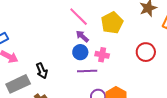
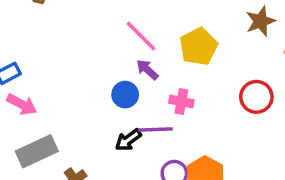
blue circle: (80, 52) -> (125, 95), moved
black arrow: (42, 71) -> (128, 140), moved, turned 77

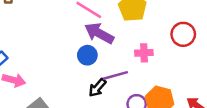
purple arrow: (147, 70) -> (99, 33), size x1.6
pink cross: (181, 102) -> (144, 53), moved

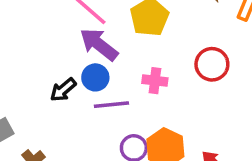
blue circle: (87, 55) -> (95, 77), moved
black arrow: (97, 88) -> (63, 90), moved

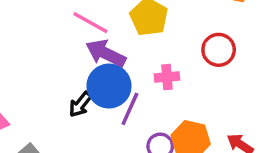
blue circle: (95, 77) -> (109, 86), size x1.6
purple line: (111, 105) -> (130, 109), turned -48

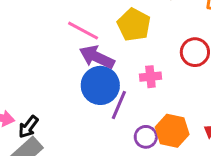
black arrow: (80, 104) -> (28, 127), moved

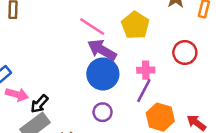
purple line: (119, 105) -> (144, 91), moved
purple circle: (146, 137) -> (103, 112), moved

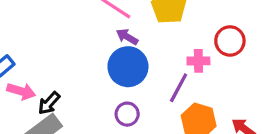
purple arrow: (102, 50) -> (127, 37), size x0.6
pink cross: (146, 70) -> (198, 61), moved

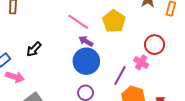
pink cross: (198, 61) -> (141, 62), moved, turned 32
black arrow: (49, 103) -> (34, 49), moved

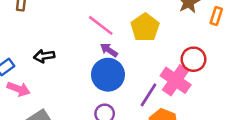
black arrow: (34, 49) -> (44, 56), turned 35
pink cross: (141, 62) -> (176, 80), size x1.6

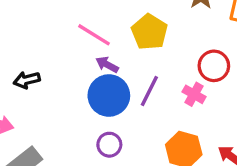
pink cross: (176, 80) -> (194, 94), size x0.6
purple line: (149, 95) -> (149, 91), moved

